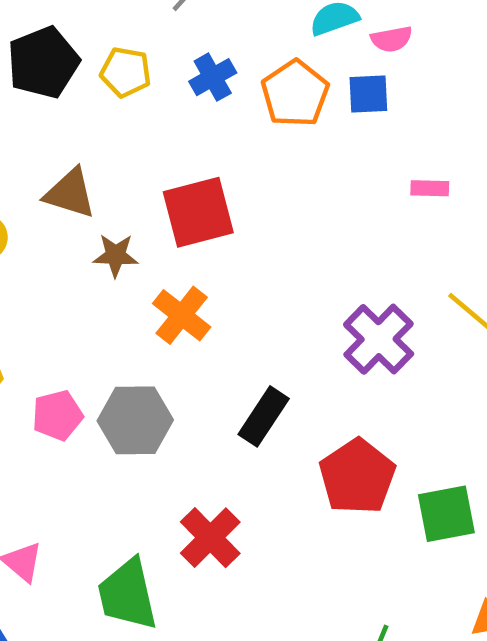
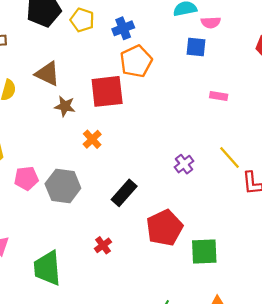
orange pentagon: (295, 94) -> (136, 61), moved
orange cross: (182, 315) -> (92, 139), size x0.7
purple cross: (379, 339) -> (184, 164), size x0.6
red cross: (210, 538) -> (103, 245), moved, size x0.6

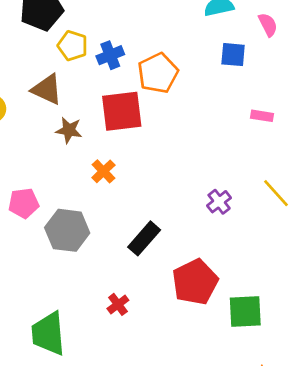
yellow pentagon: (82, 20) -> (73, 46), moved
pink semicircle: (211, 22) -> (268, 25), moved, turned -114
blue cross: (123, 28) -> (110, 55), moved
pink pentagon: (26, 178) -> (24, 203), moved

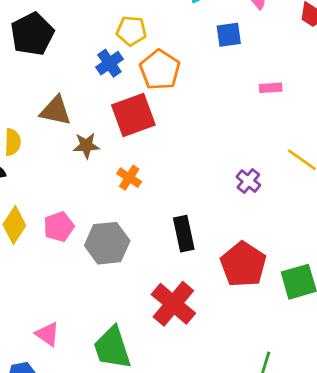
yellow pentagon: (73, 46) -> (132, 31), moved
black rectangle: (144, 238) -> (184, 234), turned -40
red cross: (118, 304) -> (173, 304), size x2.0

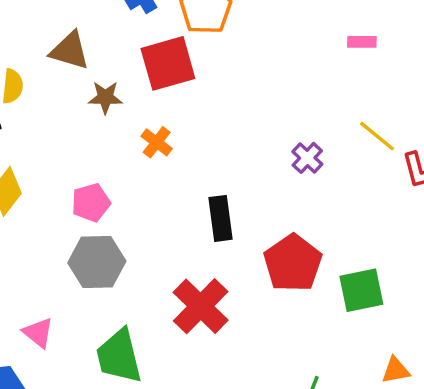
pink rectangle: (271, 88) -> (362, 42), moved
pink pentagon: (59, 227) -> (91, 203), moved
gray hexagon: (107, 243) -> (97, 262), moved

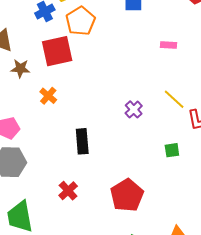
red pentagon: (293, 263) -> (127, 195), moved
green square: (361, 290) -> (172, 150), moved, size x0.6
red cross: (201, 306) -> (68, 191), size x0.6

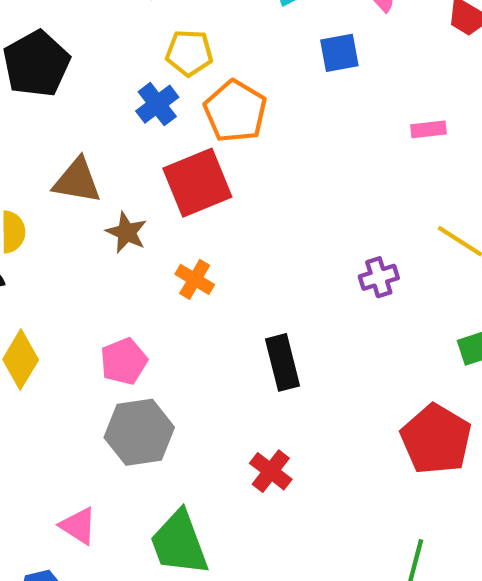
brown star: (20, 69) -> (127, 232), turned 30
purple cross: (134, 109) -> (379, 277), turned 36
red pentagon: (127, 195) -> (436, 439), moved

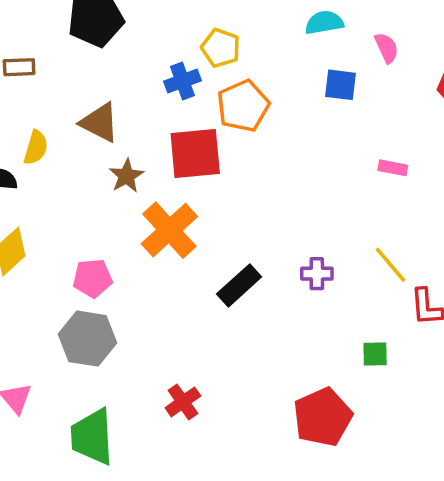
orange cross: (195, 279) -> (169, 230), size x1.8
black rectangle: (283, 362) -> (239, 285), moved, turned 45

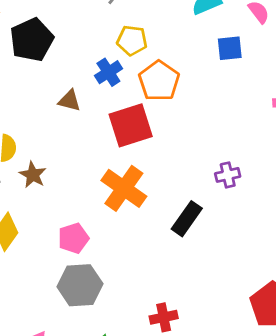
brown triangle: (100, 123) -> (69, 101), moved, size x0.7
brown star: (126, 176) -> (33, 175), moved
purple cross: (317, 274) -> (228, 175), moved
red cross: (183, 402) -> (164, 317), turned 36

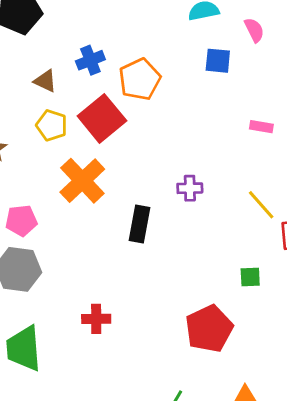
yellow pentagon: (132, 40) -> (52, 125), moved
red square: (131, 125) -> (102, 118), turned -33
black rectangle: (187, 219) -> (140, 224), turned -36

